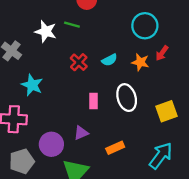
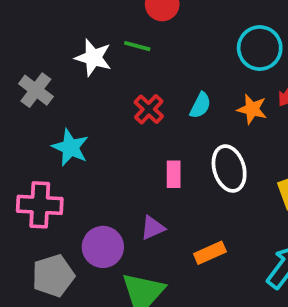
cyan semicircle: (110, 60) -> (200, 105), turned -35

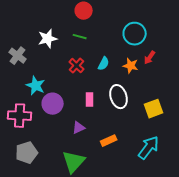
green line: (137, 46) -> (80, 37), moved
white star: (93, 58) -> (48, 39), turned -30
purple circle: (103, 247) -> (53, 104), moved

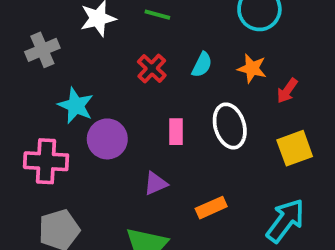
gray cross: (18, 56) -> (42, 50), turned 30
red arrow: (150, 58) -> (287, 91), moved

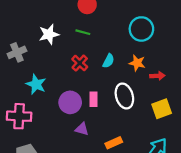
red arrow: (287, 91) -> (157, 76), turned -128
purple circle: (107, 139) -> (70, 102), moved
purple triangle: (156, 183) -> (82, 129), turned 40

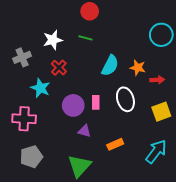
cyan circle: (141, 29) -> (161, 35), moved
cyan semicircle: (108, 61) -> (110, 66), size x1.5
red cross: (80, 63) -> (59, 68), moved

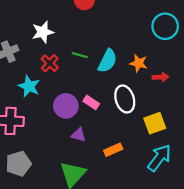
green line: (86, 38) -> (80, 55), moved
pink rectangle: (96, 102) -> (91, 102), turned -56
yellow square: (161, 112) -> (155, 123), moved

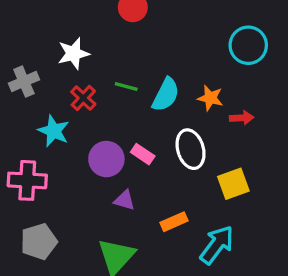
cyan arrow: (159, 158) -> (217, 245), moved

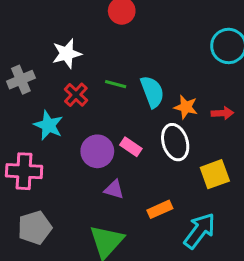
cyan semicircle: (166, 95) -> (152, 92), turned -48
orange star: (210, 98) -> (186, 107), moved

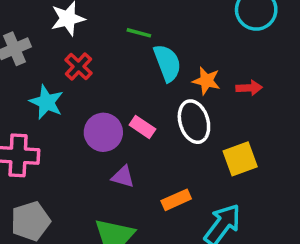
green line: (116, 84) -> (139, 33), moved

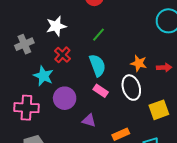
green line: (139, 33) -> (98, 35), turned -64
cyan semicircle: (167, 63) -> (97, 65), moved
purple circle: (103, 132) -> (65, 98), moved

